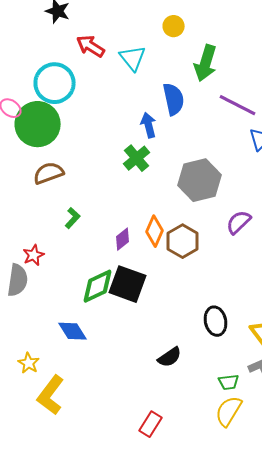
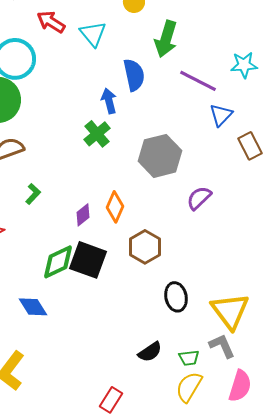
brown hexagon: (183, 241) -> (145, 247), moved
black semicircle: (170, 357) -> (150, 352), moved

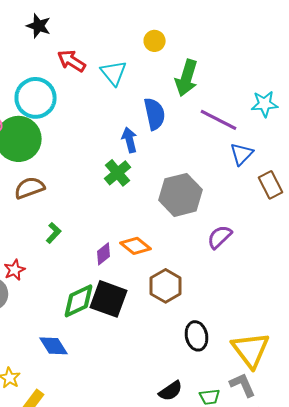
orange diamond: (115, 207) -> (136, 246), turned -76

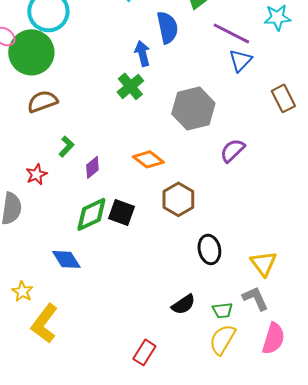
blue triangle: (242, 154) -> (240, 60), moved
purple diamond: (104, 254) -> (92, 167), moved
red star: (15, 270) -> (36, 174), moved
black square: (109, 299) -> (121, 212), size x0.7
yellow triangle: (251, 350) -> (263, 263), size x0.7

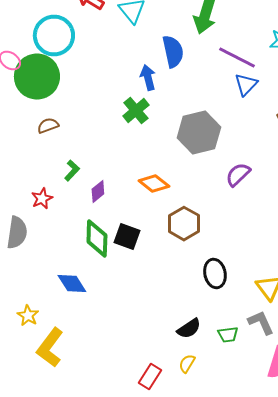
brown semicircle: (42, 101) -> (48, 126), size x0.7
green diamond: (91, 214) -> (97, 238), turned -63
yellow semicircle: (222, 339) -> (187, 364), moved, size x0.6

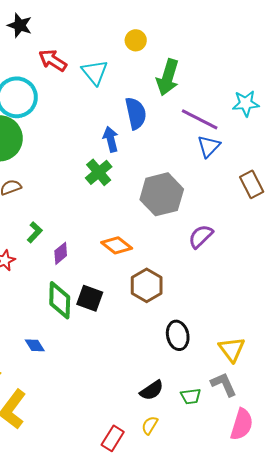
blue diamond: (72, 284) -> (35, 345), size x0.7

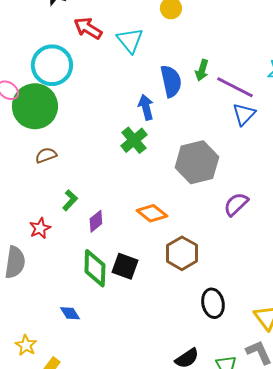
green arrow: (168, 77) -> (202, 70), moved, size x0.6

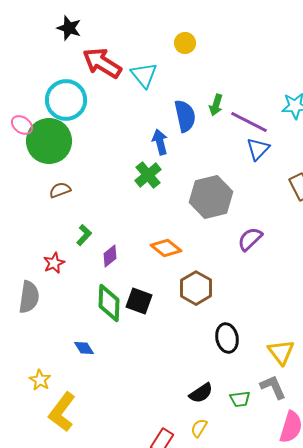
red arrow: (88, 28) -> (102, 63), size x1.4

